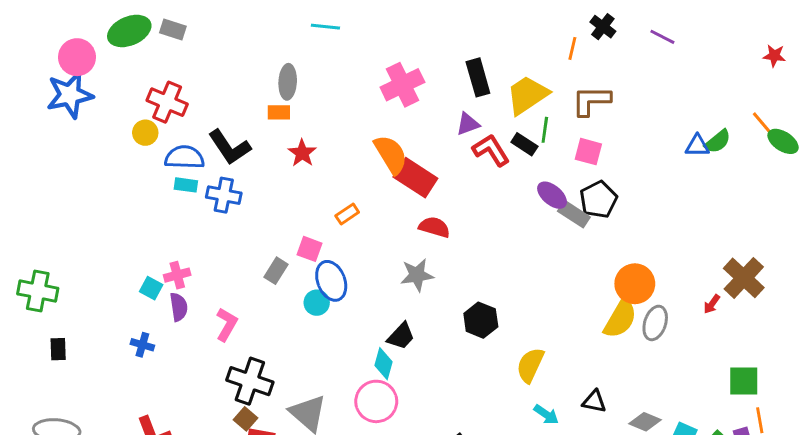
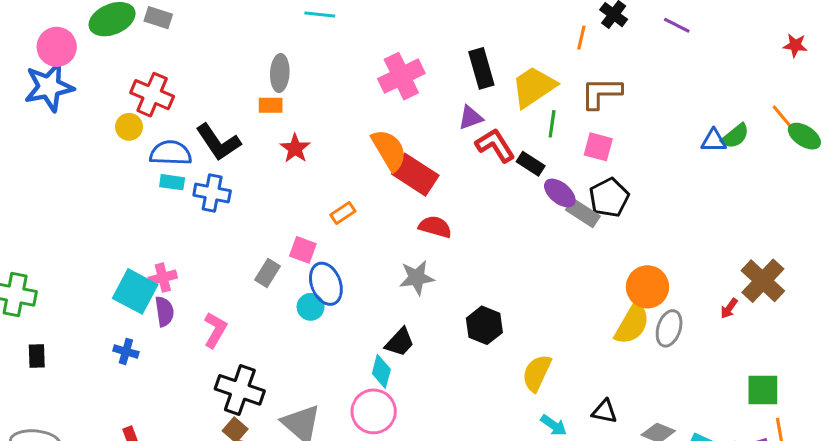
black rectangle: (524, 144) -> (531, 164), moved
cyan square: (151, 288) -> (135, 291), size x1.8

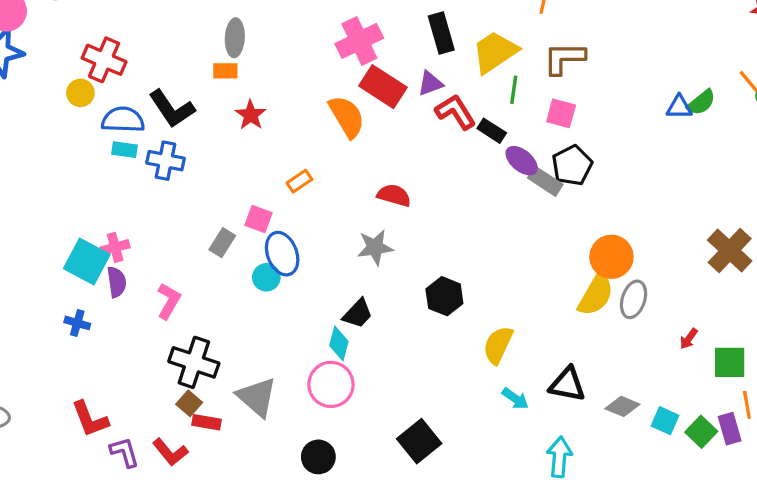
red rectangle: (415, 175) -> (383, 87), moved
red arrow: (729, 308) -> (689, 339), moved
black triangle: (604, 411) -> (567, 384), size x1.4

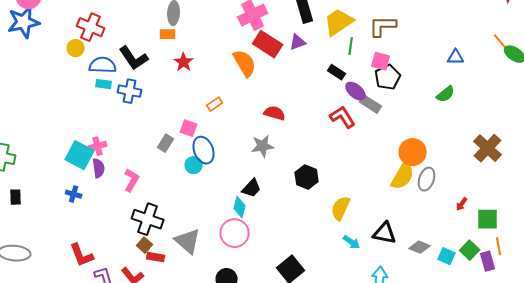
green semicircle: (701, 102) -> (446, 94), moved
red L-shape: (455, 112) -> (343, 117), moved
black pentagon: (572, 165) -> (388, 77), moved
green square: (701, 432) -> (470, 250), moved

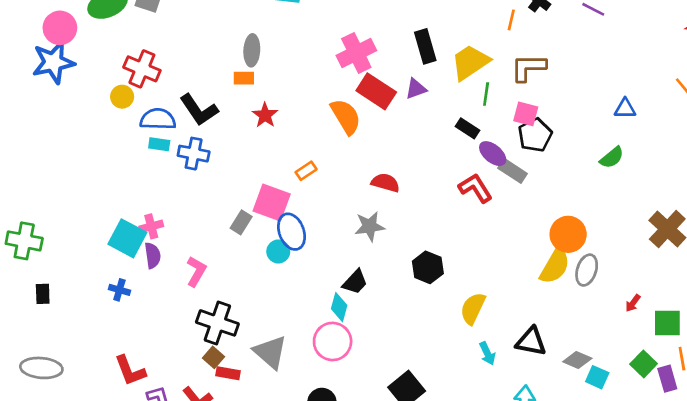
pink square: (189, 128) -> (272, 203), size x1.6
cyan arrow: (352, 242) -> (487, 353), turned 30
cyan square: (447, 256) -> (597, 377), moved

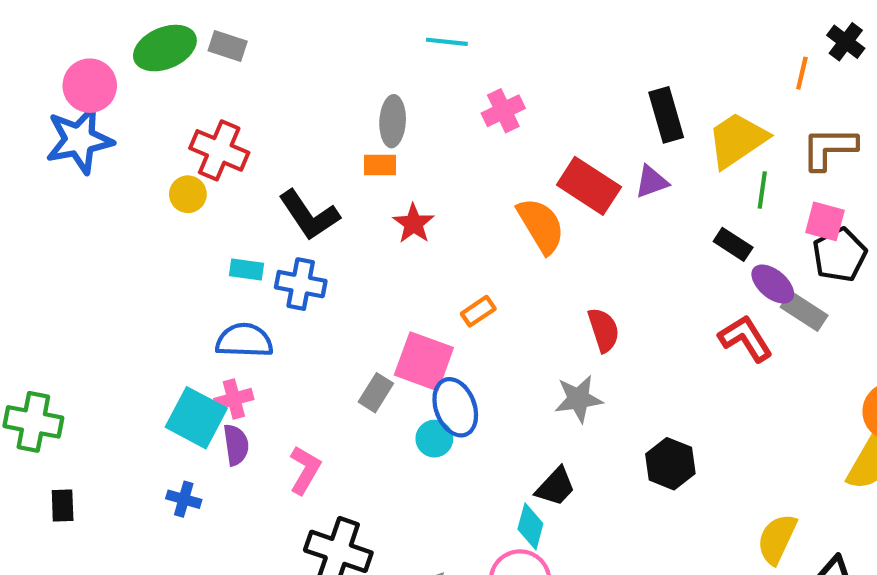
pink cross: (356, 53) -> (503, 111), moved, size x0.7
blue semicircle: (158, 119) -> (244, 340), moved
red semicircle: (385, 183) -> (604, 330), turned 56
yellow semicircle: (473, 308) -> (777, 539), moved

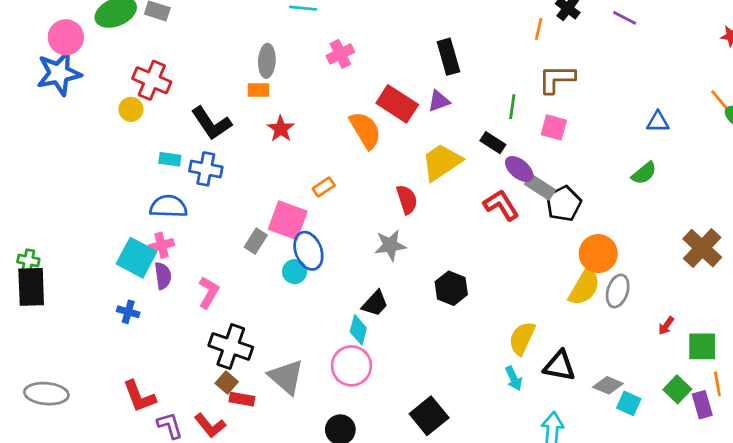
yellow trapezoid: (737, 140) -> (442, 162), moved
black pentagon: (840, 255) -> (564, 204), moved
green cross: (33, 422) -> (28, 261), size x0.6
black rectangle: (63, 505) -> (31, 287), moved, size x1.8

